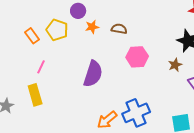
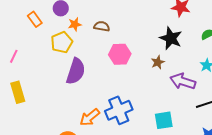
yellow pentagon: (57, 30) -> (62, 42), moved, turned 30
orange rectangle: (32, 36) -> (35, 19), moved
pink line: (41, 67) -> (14, 56), moved

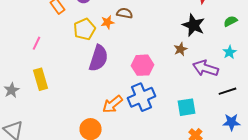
orange star: (75, 24) -> (108, 22), moved
pink hexagon: (120, 54) -> (142, 65), moved

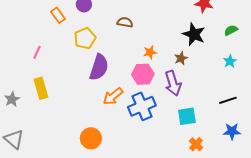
orange star: (108, 22) -> (150, 52), moved
purple arrow: (206, 68) -> (173, 83), moved, turned -125
orange arrow: (112, 104) -> (113, 96), moved

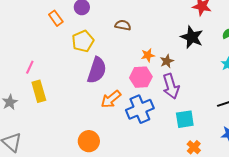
pink line: (37, 52) -> (30, 67), moved
brown star: (181, 58) -> (167, 61), moved

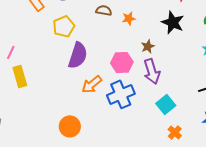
orange star: (148, 55) -> (129, 18), moved
cyan square: (185, 119) -> (166, 104), turned -30

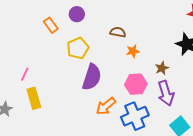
orange star: (129, 18) -> (133, 51), moved

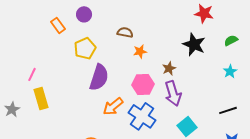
blue cross: (135, 116) -> (142, 116), turned -32

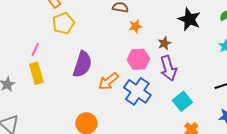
yellow pentagon: (85, 48) -> (63, 23), moved
pink line: (32, 74) -> (35, 49), moved
purple semicircle: (99, 77) -> (82, 64), moved

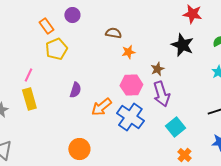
purple semicircle: (82, 64) -> (75, 90), size x0.6

